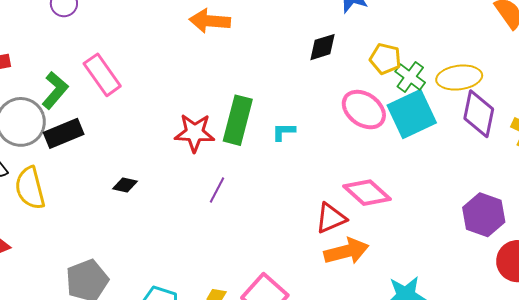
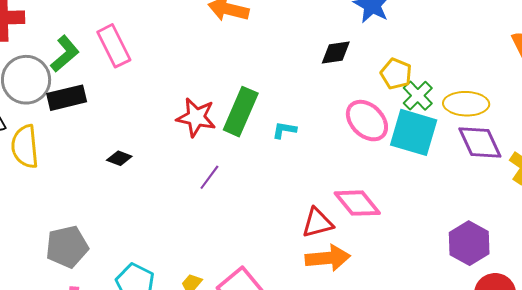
cyan square: (412, 114) -> (414, 132), turned 33
purple diamond: (479, 114) -> (480, 143), turned -45

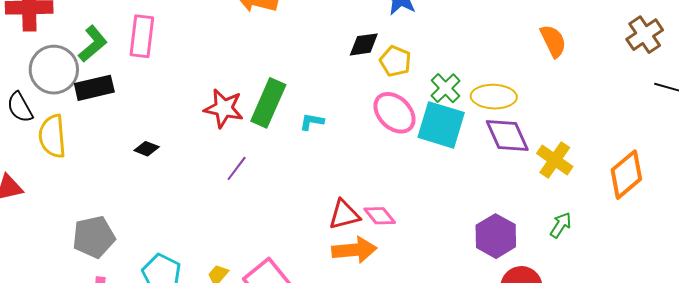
pink rectangle: (114, 46) -> (142, 36), turned 33
yellow pentagon: (396, 74) -> (395, 61), moved
pink diamond: (357, 203) -> (380, 216), moved, size x0.7

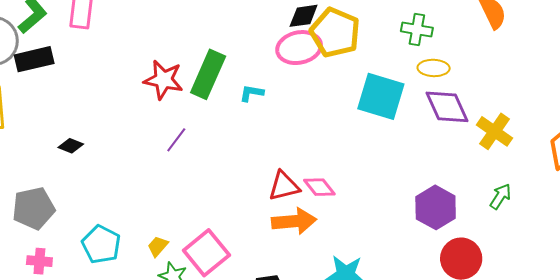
yellow pentagon: (395, 61) -> (335, 33), size x1.6
green cross: (445, 88) -> (417, 30), moved, turned -36
yellow ellipse: (494, 97) -> (434, 68), size x0.7
pink ellipse: (394, 113) -> (299, 48), moved, turned -57
black diamond: (147, 149) -> (71, 146), moved

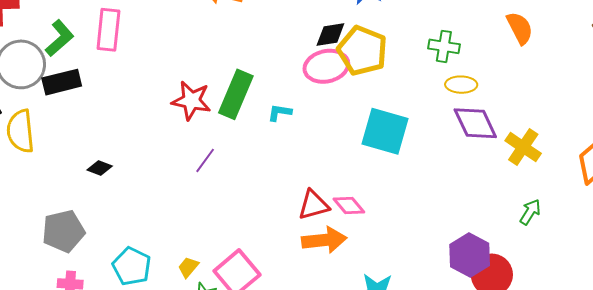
cyan square: (381, 96) -> (385, 131), moved
purple hexagon: (436, 207) -> (470, 255), moved

